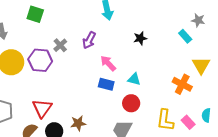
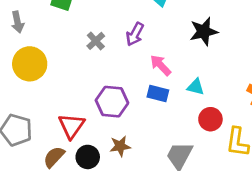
black star: (140, 38) -> (204, 31), size x1.5
purple hexagon: (40, 60) -> (112, 102), moved
red circle: (131, 103) -> (210, 119), moved

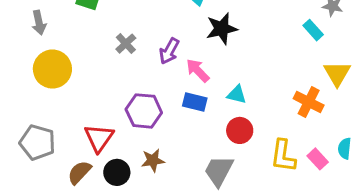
black star: (204, 31) -> (222, 29), moved
purple arrow: (135, 34) -> (169, 51), moved
red circle: (210, 119) -> (240, 130), moved

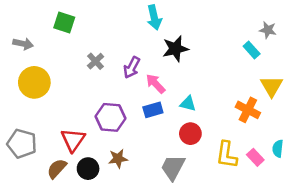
gray arrow: (39, 23) -> (23, 44), turned -66
blue rectangle: (195, 102) -> (153, 110), turned -30

